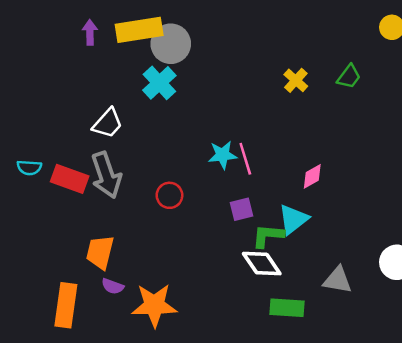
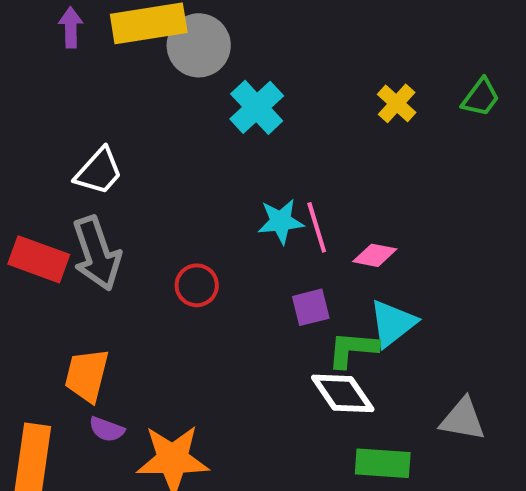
cyan cross: (159, 83) -> (257, 107), moved
pink diamond: (312, 176) -> (375, 255), moved, turned 40

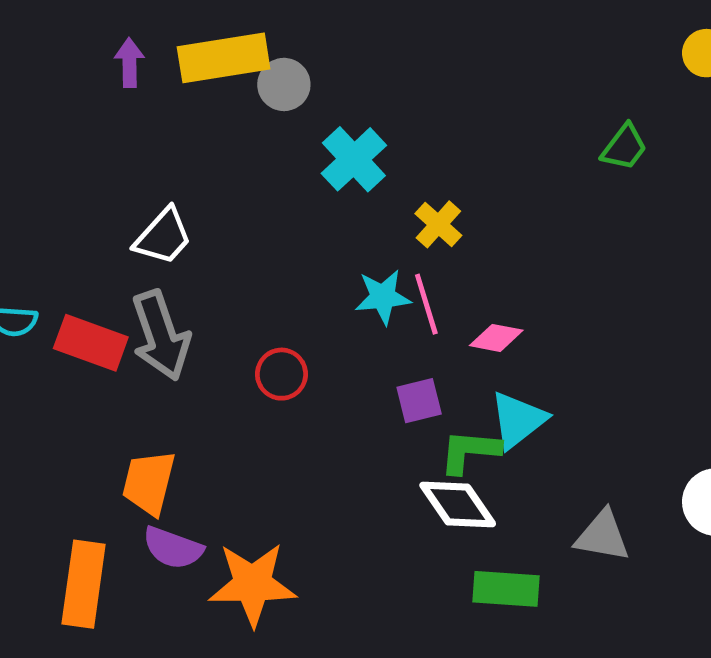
gray circle: (199, 45) -> (284, 84), size x0.7
yellow cross: (397, 103) -> (438, 224), moved
purple semicircle: (107, 429) -> (173, 548), size x1.4

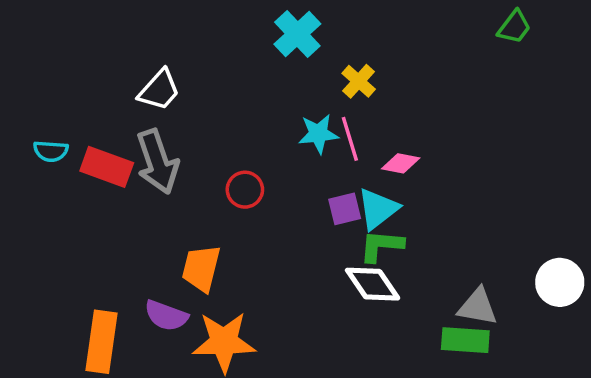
green trapezoid: (624, 147) -> (514, 27), moved
cyan triangle: (518, 420) -> (378, 209), moved
orange trapezoid: (149, 483) -> (201, 268), moved
green rectangle: (506, 589) -> (465, 340), moved

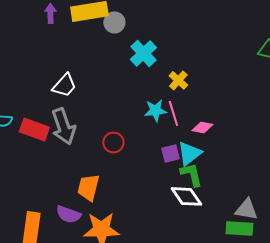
green L-shape: (381, 246) -> (191, 174), turned 72

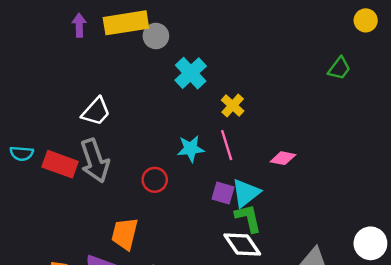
cyan star: (155, 110) -> (191, 149), moved
pink diamond: (202, 127) -> (283, 158), moved
purple square: (170, 153) -> (223, 193), turned 30

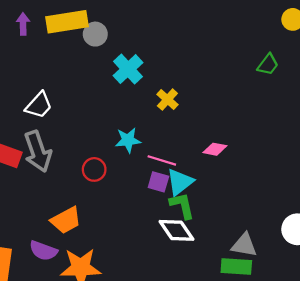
pink line: (227, 145) -> (162, 160), moved, turned -56
orange trapezoid: (125, 234) -> (66, 220), turned -132

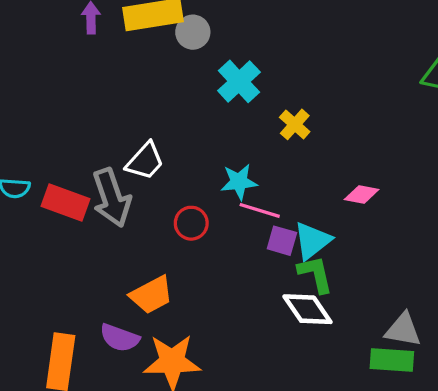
white trapezoid: (39, 105) -> (145, 161), moved
pink line: (162, 160) -> (260, 210), moved

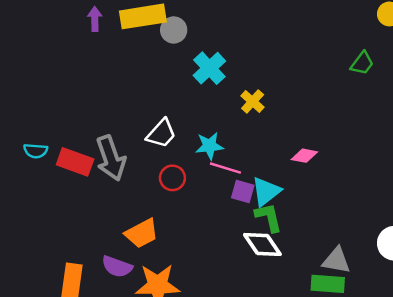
white trapezoid: (145, 161) -> (161, 134), moved

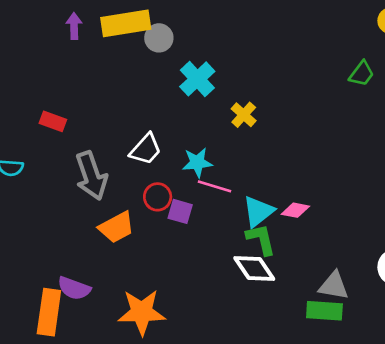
pink diamond: (304, 156) -> (295, 210), moved
red rectangle: (75, 162) -> (53, 121), moved, size x0.7
purple square: (243, 191) -> (180, 211), moved
orange trapezoid: (142, 233) -> (116, 227), moved
purple semicircle: (117, 267) -> (74, 288), moved

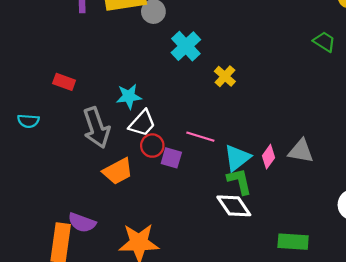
green trapezoid: (362, 74) -> (324, 42), turned -95
white trapezoid: (146, 149) -> (142, 123), moved
cyan star: (197, 162) -> (129, 96), moved
pink diamond: (295, 210) -> (268, 157), turned -65
gray triangle: (334, 286) -> (301, 151), moved

